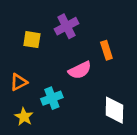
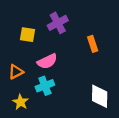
pink semicircle: (80, 70) -> (47, 61), moved

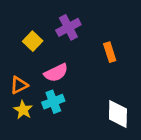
yellow square: (27, 35) -> (33, 41), turned 35
yellow star: (21, 102) -> (23, 110), moved

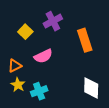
orange rectangle: (110, 52) -> (85, 40), size x1.5
cyan cross: (53, 102) -> (39, 91), moved

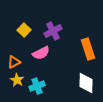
purple cross: (53, 21) -> (53, 31), moved
orange rectangle: (85, 40) -> (88, 49), moved

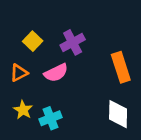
orange triangle: (14, 62) -> (19, 73), moved

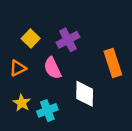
pink semicircle: (56, 73) -> (53, 68), turned 90
white diamond: (118, 114) -> (85, 94), moved

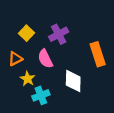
yellow star: (22, 103) -> (28, 79), moved

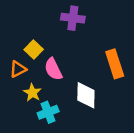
yellow square: (26, 33) -> (34, 50), moved
purple cross: (59, 34) -> (73, 18), moved, turned 36

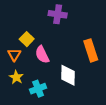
orange triangle: (18, 69) -> (14, 55), turned -32
yellow star: (32, 93) -> (16, 77), moved

